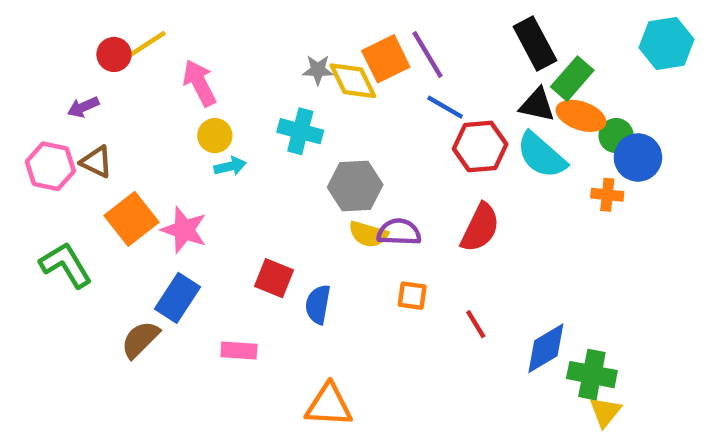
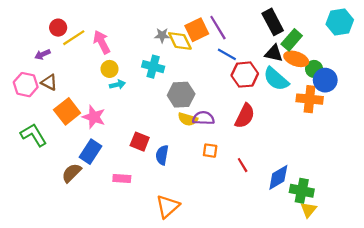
yellow line: (145, 46) -> (74, 38), moved
orange cross: (607, 195) -> (310, 99), size x1.6
orange triangle: (329, 405) -> (168, 206), turned -45

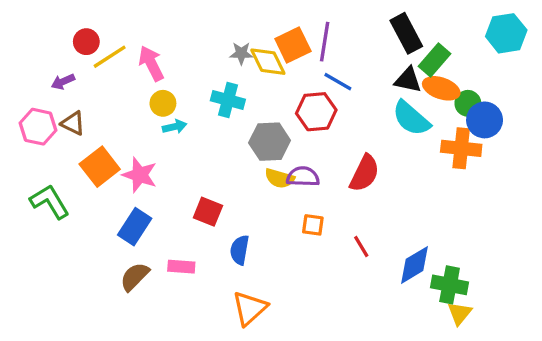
purple line: (218, 28) -> (325, 42), turned 40
red hexagon: (245, 75) -> (316, 112), moved
blue semicircle: (162, 155) -> (240, 250), moved
brown semicircle: (72, 173) -> (135, 277), moved

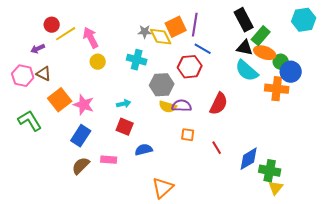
cyan arrow: (175, 127) -> (124, 104), moved
blue semicircle: (240, 250) -> (144, 150), turned 66
orange triangle: (250, 308) -> (163, 188), moved

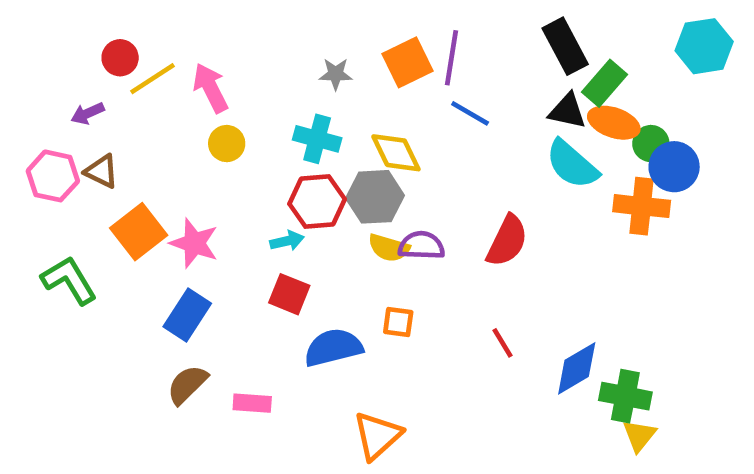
yellow diamond: (161, 37) -> (396, 153), moved
red hexagon: (190, 67) -> (317, 201), moved
orange square: (188, 135) -> (398, 322), moved
blue semicircle: (144, 150) -> (333, 347), size x1.4
pink rectangle: (109, 160) -> (252, 403), moved

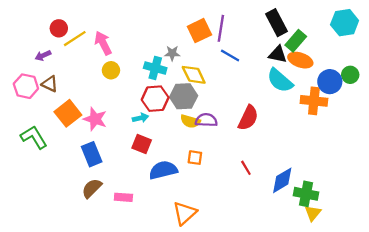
gray star: (336, 74) -> (172, 53), moved
green circle: (651, 144) -> (350, 75), moved
blue rectangle: (187, 315) -> (92, 154), turned -55

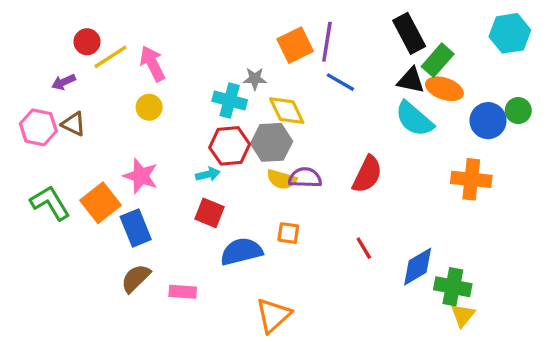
yellow circle: (111, 70) -> (149, 107), moved
orange cross: (314, 101) -> (471, 179), moved
orange square: (68, 113) -> (100, 203), moved

